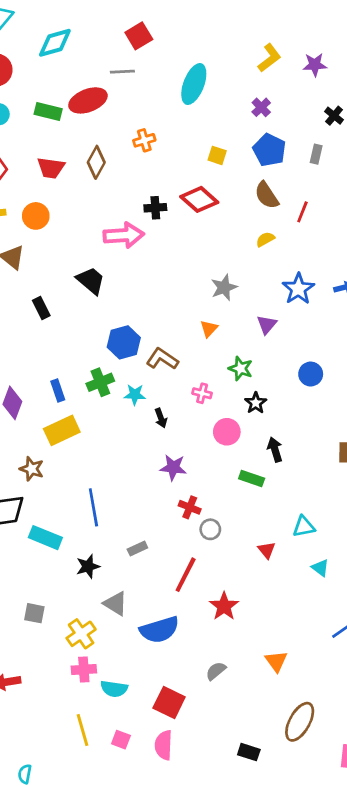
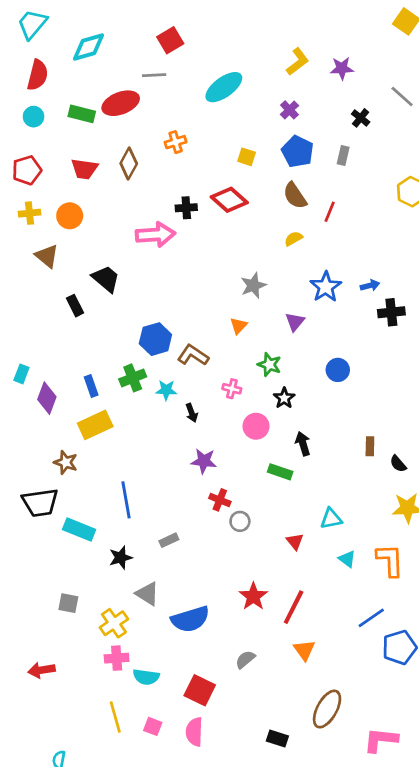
cyan ellipse: (194, 84) -> (224, 87), turned 33
black trapezoid: (91, 281) -> (106, 279), moved
red line: (186, 575) -> (294, 607), moved

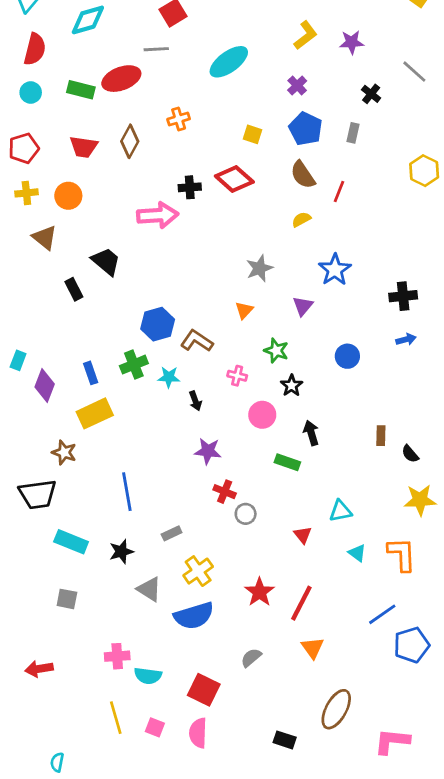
blue arrow: (370, 285) -> (406, 339), moved
cyan rectangle: (79, 529) -> (71, 542), moved
yellow cross: (114, 623) -> (198, 571), moved

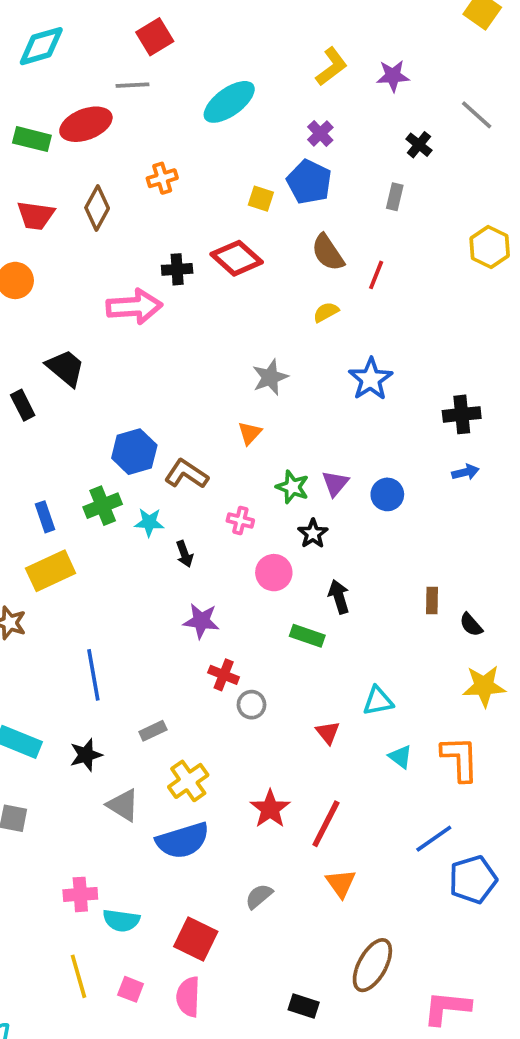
blue pentagon: (306, 129) -> (309, 182), moved
purple triangle: (303, 306) -> (335, 483), moved

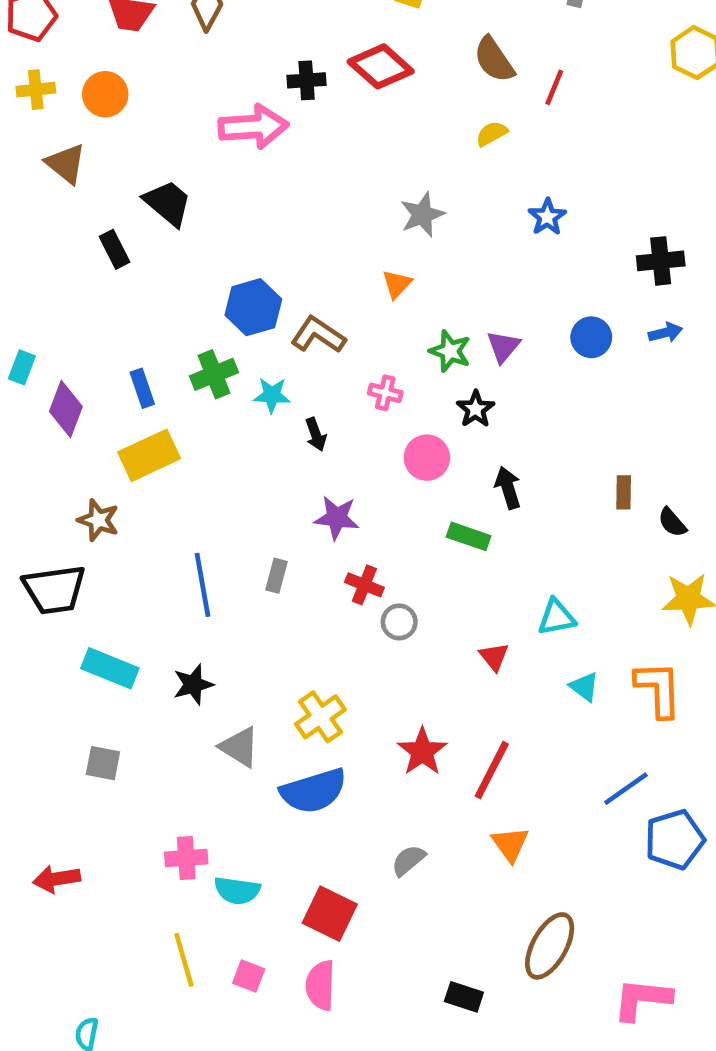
blue star: (371, 379) -> (547, 217), size x0.7
blue circle: (387, 494) -> (591, 337), moved
gray rectangle: (153, 731) -> (276, 576), moved, turned -50

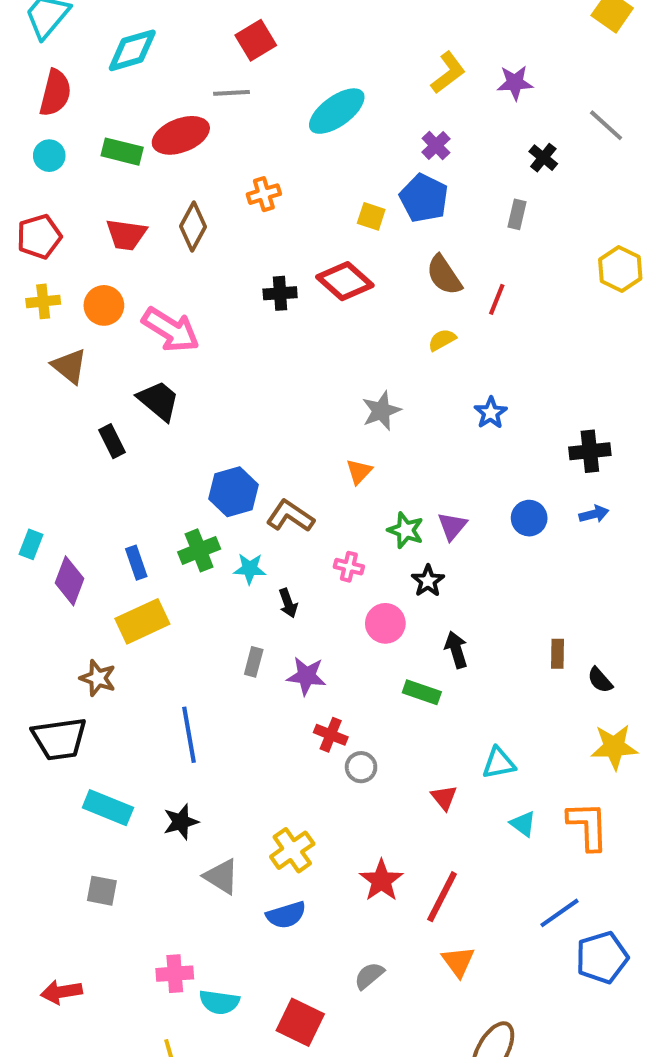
pink arrow: (253, 127) -> (171, 330), moved, turned 36
gray rectangle: (276, 576) -> (254, 662), moved
blue semicircle: (314, 791) -> (286, 915), size x0.7

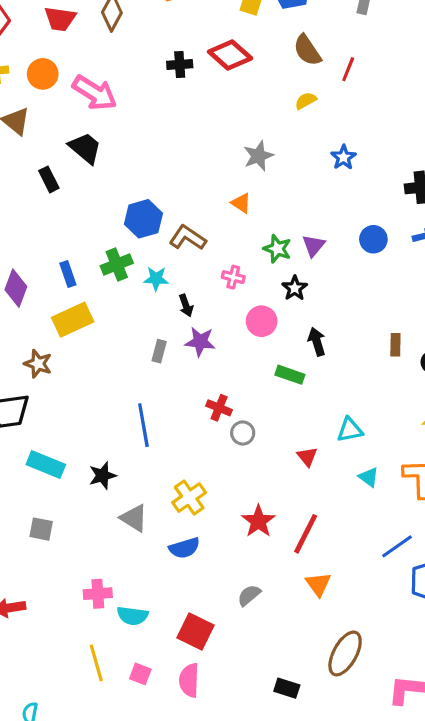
orange triangle: (359, 471) -> (241, 203), turned -40
purple star: (306, 676) -> (200, 342), moved
blue line: (189, 735) -> (143, 425), moved

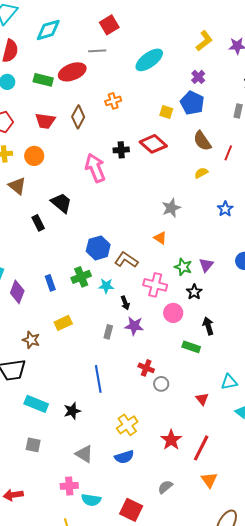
pink arrow: (95, 93) -> (95, 168), moved, turned -144
pink cross: (233, 277) -> (155, 285), size x1.6
yellow rectangle: (73, 320) -> (63, 323), moved, size x0.7
gray triangle: (134, 518) -> (84, 454), moved

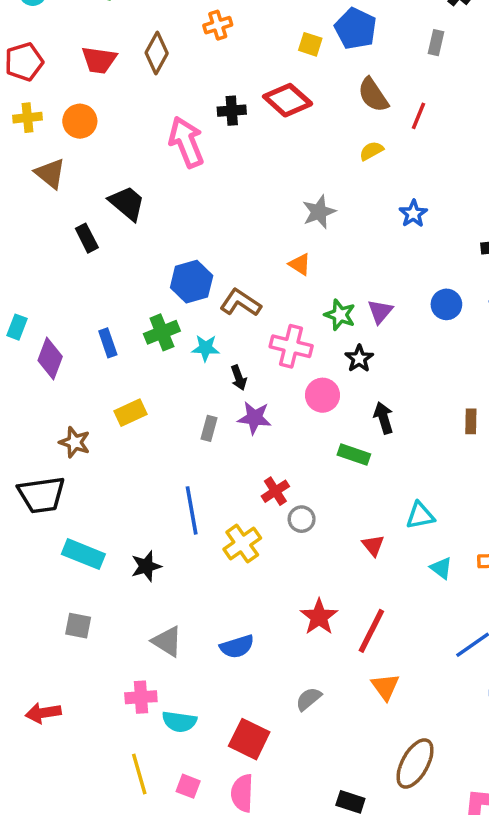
red cross: (146, 368) -> (275, 491), turned 35
yellow cross: (127, 425) -> (242, 544), moved

